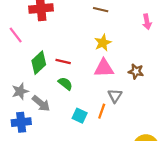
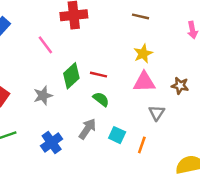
gray star: (20, 91) -> (43, 96), moved
gray arrow: (41, 103) -> (87, 129), moved, turned -96
orange line: (102, 111) -> (142, 145), moved
blue cross: (21, 122) -> (52, 142), turned -30

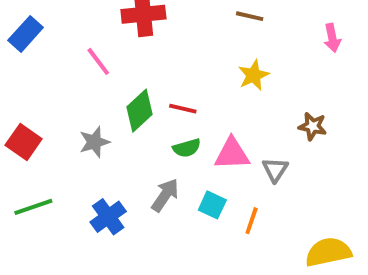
pink triangle: (144, 82) -> (232, 154), moved
green semicircle: (101, 99) -> (187, 148), turned 126

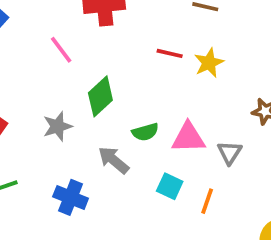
red line: (183, 109) -> (170, 53), moved
gray arrow: (165, 195) -> (114, 160), moved, turned -84
blue cross: (108, 217) -> (71, 197), turned -32

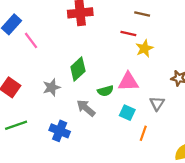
pink line: (61, 50) -> (31, 40), moved
red line: (170, 53) -> (128, 34), moved
pink triangle: (188, 138) -> (128, 82), moved
cyan square: (170, 186) -> (127, 113), moved

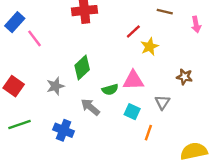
brown line: (142, 14) -> (165, 12), moved
red line: (128, 34) -> (133, 31), turned -56

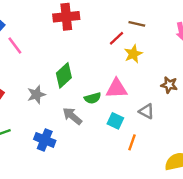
brown line: (165, 12) -> (137, 24), moved
gray triangle: (162, 102) -> (146, 111), turned -35

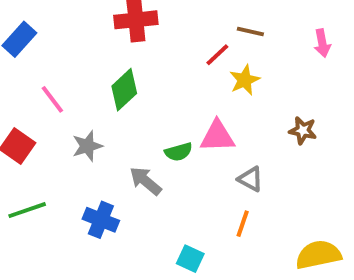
pink line: (15, 45) -> (52, 99), moved
green diamond: (64, 75) -> (124, 90), moved
gray triangle: (146, 111) -> (250, 179), moved
cyan square: (115, 121) -> (190, 259), moved

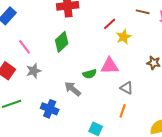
brown line: (250, 31) -> (143, 12), moved
gray star: (87, 146) -> (34, 71), moved

